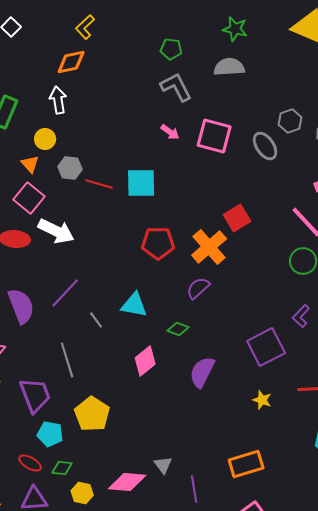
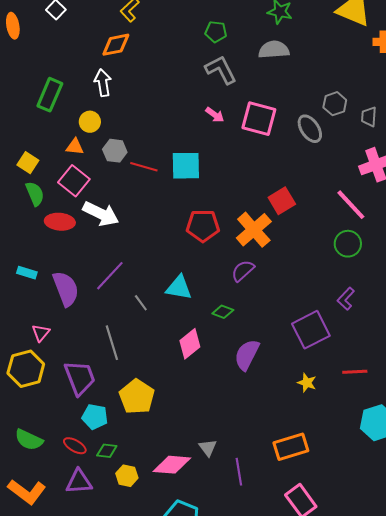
orange triangle: (30, 164) -> (75, 147), turned -42

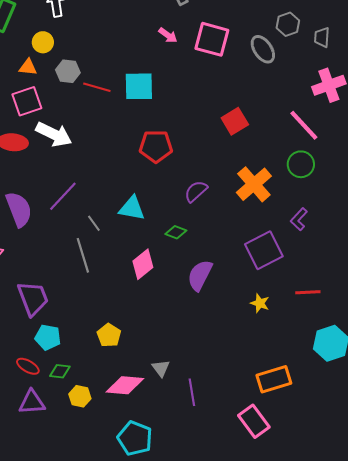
pink square: (74, 181) -> (27, 101), turned 32
orange cross: (254, 230) -> (254, 184), moved
gray line: (112, 343) -> (83, 255), moved
yellow pentagon: (137, 397) -> (109, 335), moved, size x0.7
orange rectangle: (291, 447) -> (274, 379), moved

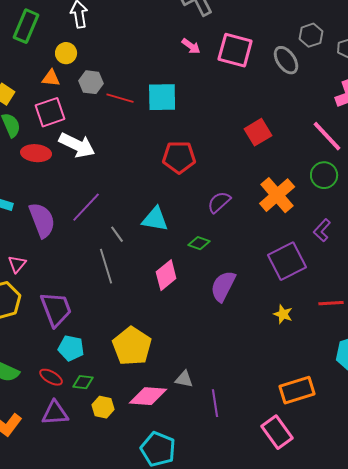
yellow pentagon: (109, 335) -> (132, 346), size x1.6
gray triangle: (161, 368) -> (184, 379), turned -42

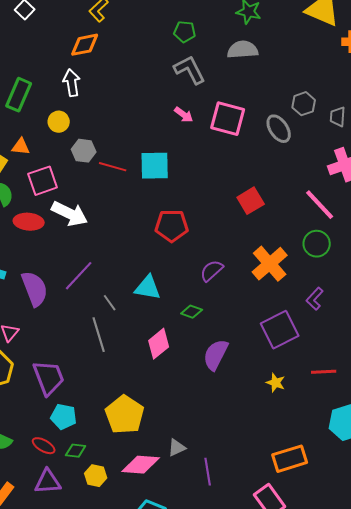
orange triangle: (51, 78) -> (21, 147), moved
gray triangle: (184, 379) -> (177, 448), turned -36

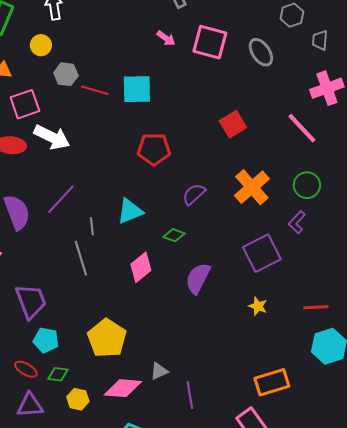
gray hexagon: (304, 104) -> (292, 15), moved
green circle: (317, 244) -> (307, 185), moved
cyan triangle: (148, 288) -> (130, 211), turned -32
gray line: (110, 303) -> (92, 226), turned 30
red line: (324, 372) -> (316, 307), moved

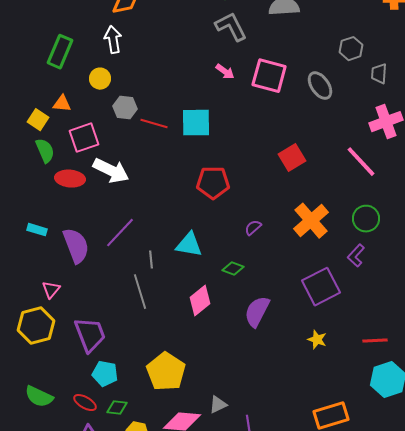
purple semicircle: (194, 194) -> (253, 228), size x0.7
cyan triangle: (130, 211) -> (189, 245), turned 32

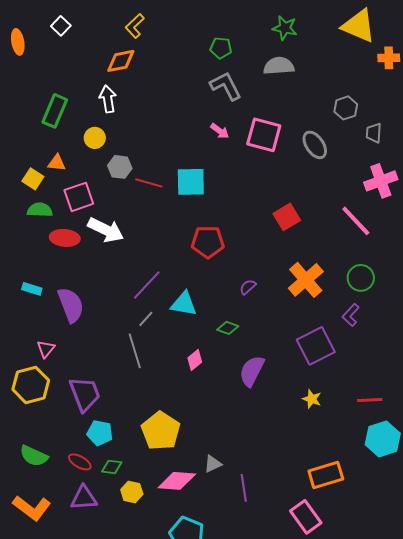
green semicircle: (45, 151) -> (40, 210), turned -65
purple line: (120, 233) -> (147, 285), moved
gray line: (151, 260) -> (146, 319), turned 48
pink diamond: (200, 301) -> (195, 360), size x0.7

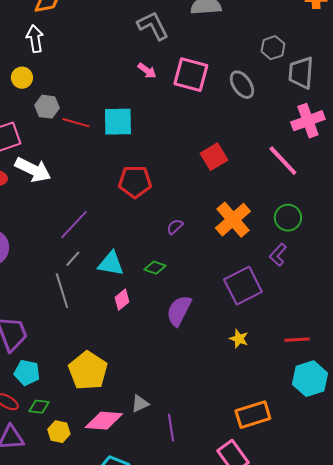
gray trapezoid: (374, 133) -> (301, 73), size x1.6
cyan triangle: (184, 304) -> (111, 264), moved

